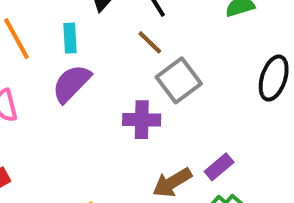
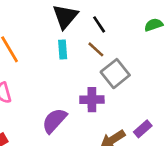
cyan rectangle: (70, 38) -> (63, 50), moved
purple semicircle: (71, 83) -> (54, 121), moved

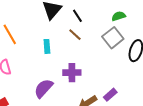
cyan rectangle: (63, 50) -> (47, 46), moved
gray square: (115, 74) -> (113, 38), moved

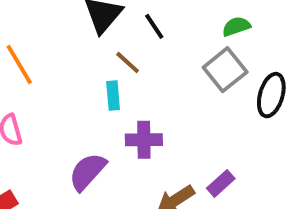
brown line: (75, 35) -> (128, 62), moved
cyan rectangle: (47, 46) -> (113, 95), moved

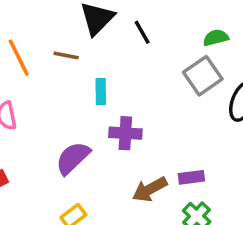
brown line: (128, 62) -> (66, 55), moved, turned -35
purple rectangle: (221, 183) -> (191, 177), turned 30

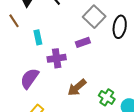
brown line: (66, 55) -> (14, 21), turned 56
purple rectangle: (191, 177) -> (83, 42), moved

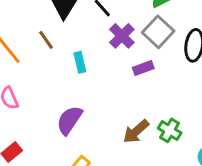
purple cross: (57, 58) -> (122, 36), moved, turned -36
green cross: (107, 97) -> (170, 130), moved

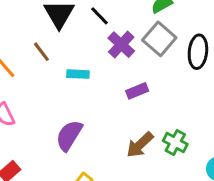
cyan rectangle: (80, 62) -> (78, 74), turned -72
purple rectangle: (143, 68) -> (137, 91), moved

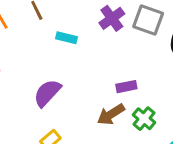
gray square: (159, 39) -> (148, 20), turned -32
purple rectangle: (137, 91) -> (126, 87), moved

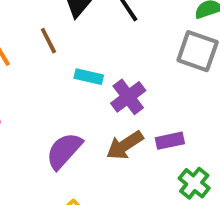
purple cross: (112, 18) -> (128, 97), moved
brown arrow: (111, 114) -> (125, 145), moved

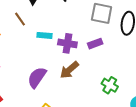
purple cross: (128, 97) -> (67, 43), turned -36
purple rectangle: (170, 141) -> (95, 44), moved

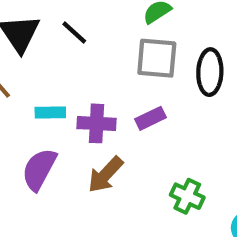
purple semicircle: (37, 77) -> (39, 169), moved

